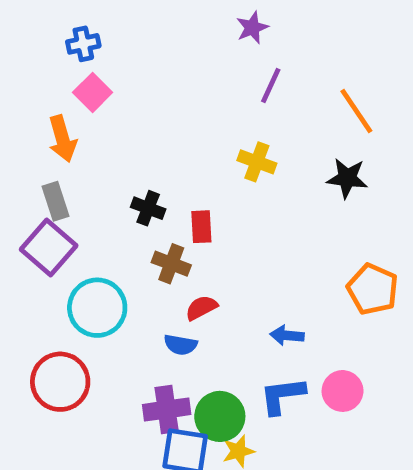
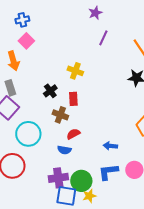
yellow cross: (257, 162) -> (75, 71), moved
black cross: (148, 208) -> (50, 91), turned 32

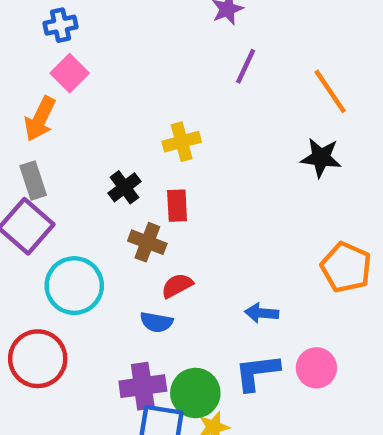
orange arrow: (13, 61) -> (40, 119), turned 42
yellow cross: (75, 71) -> (182, 142), turned -35

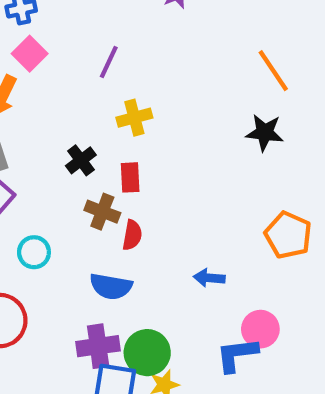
purple line: (246, 66) -> (109, 62), moved
cyan circle: (74, 286) -> (34, 252), size x0.6
red semicircle: (177, 286) -> (132, 235), moved, turned 128
blue semicircle: (156, 322) -> (111, 286), size x1.4
blue L-shape: (257, 372) -> (237, 355), moved

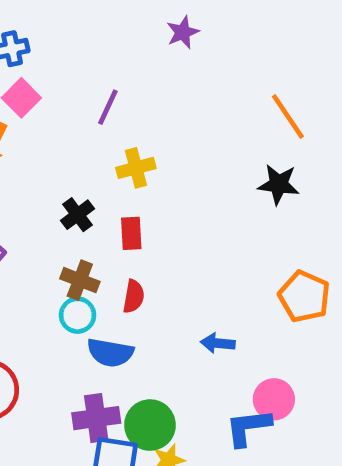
brown cross: (102, 212) -> (80, 280), moved
cyan circle: (34, 252) -> (78, 315), moved

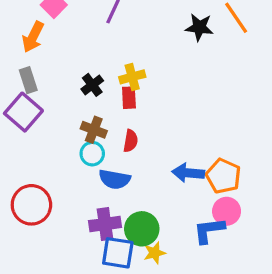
yellow cross: (136, 168) -> (132, 77), moved
black star: (279, 184) -> (199, 27), moved
orange pentagon: (304, 296) -> (223, 176), moved
blue arrow: (218, 343) -> (188, 173), size x1.4

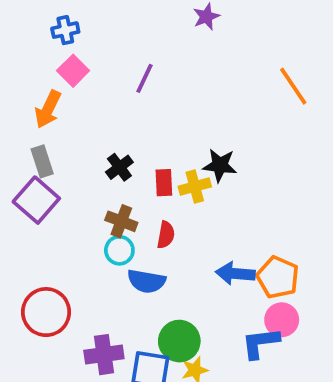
black star: (199, 27) -> (220, 165), moved
yellow cross: (132, 77) -> (195, 187), moved
purple cross: (105, 224) -> (104, 355), moved

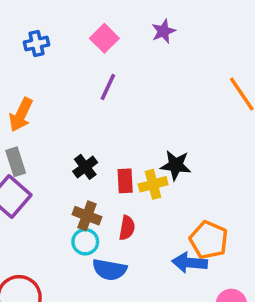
pink square: (73, 71) -> (104, 38), moved
orange pentagon: (278, 277) -> (209, 240), moved

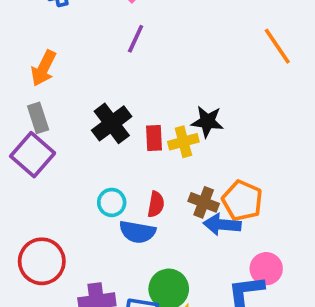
black cross: (85, 167) -> (112, 123), size x1.5
brown cross: (87, 216) -> (204, 202), moved
red semicircle: (127, 228) -> (156, 204), moved

